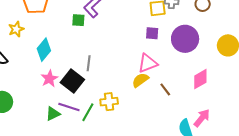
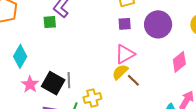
gray line: (89, 63) -> (69, 80), moved
brown line: (165, 89) -> (133, 80), moved

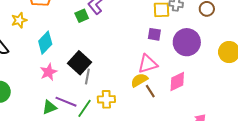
green square: (50, 22) -> (82, 16), turned -32
pink diamond: (179, 62) -> (177, 82), moved
black square: (53, 83) -> (80, 63), moved

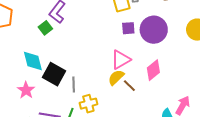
purple square: (154, 34) -> (128, 28), moved
cyan diamond: (45, 43) -> (33, 61), moved, turned -45
gray line: (87, 77) -> (74, 84), moved

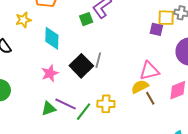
purple square: (128, 28) -> (156, 29), moved
cyan diamond: (33, 61) -> (52, 38), moved
gray line: (74, 84) -> (98, 60), moved

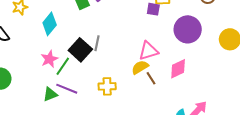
cyan diamond: (52, 38) -> (50, 24), turned 40
green line: (84, 112) -> (63, 66), moved

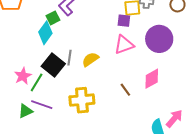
cyan diamond: (50, 24) -> (45, 33), moved
pink triangle: (149, 51) -> (124, 45), moved
yellow semicircle: (140, 67) -> (90, 59), moved
yellow cross: (107, 86) -> (82, 100), size x1.4

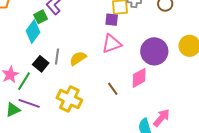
purple circle: (159, 39) -> (154, 51), moved
black square: (53, 65) -> (41, 64), size x0.7
yellow cross: (82, 100) -> (69, 99), turned 30

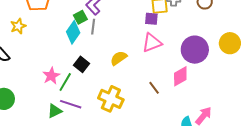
gray line: (57, 56) -> (93, 27), moved

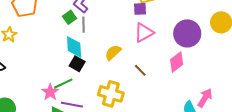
cyan diamond: (73, 32) -> (74, 47), moved, turned -30
pink star: (51, 76) -> (50, 92), moved
green line: (65, 82) -> (63, 84), turned 42
brown line: (154, 88) -> (140, 70), moved

